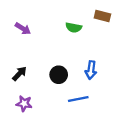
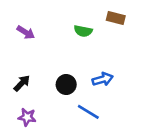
blue arrow: (91, 70) -> (103, 79), turned -114
blue line: (78, 99) -> (88, 112), turned 42

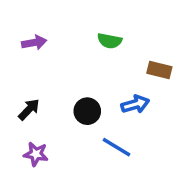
brown rectangle: (116, 18) -> (159, 70), moved
purple arrow: (26, 32) -> (34, 43), turned -42

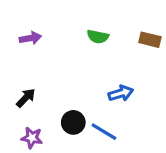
brown rectangle: (159, 70) -> (150, 40), moved
black circle: (87, 111) -> (73, 122), moved

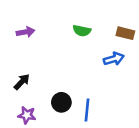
blue arrow: (121, 93) -> (114, 59), moved
blue line: (104, 132) -> (87, 110), turned 65

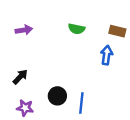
blue arrow: (114, 59) -> (107, 55), turned -66

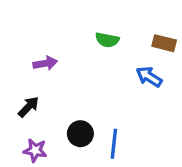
purple arrow: (24, 30) -> (45, 63), moved
blue arrow: (107, 55) -> (149, 77), turned -66

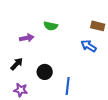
green semicircle: (107, 40) -> (51, 26), moved
black circle: (80, 134) -> (45, 72), moved

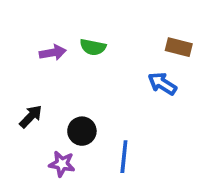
purple arrow: (27, 38) -> (53, 53), moved
purple star: (21, 90) -> (62, 164), moved

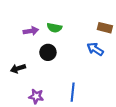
black arrow: (31, 116) -> (18, 68), turned -152
black circle: (82, 131) -> (48, 52), moved

